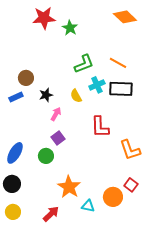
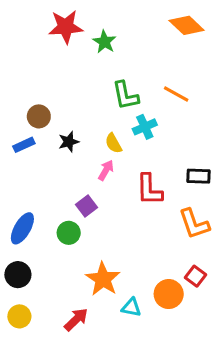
green L-shape: (84, 64) -> (125, 96), turned 100
black rectangle: (121, 89) -> (199, 176), moved, size x0.7
pink arrow: (56, 114) -> (106, 170), moved

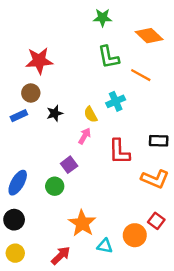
orange diamond: (187, 25) -> (149, 36), moved
red star: (66, 27) -> (39, 61), moved
green star: (104, 42) -> (103, 18), moved, turned -30
green L-shape: (125, 96) -> (108, 57), moved
orange L-shape: (194, 224) -> (155, 179), turned -48

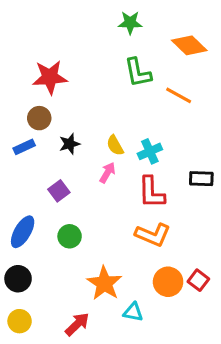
cyan cross: (116, 101) -> (150, 151), moved
purple square: (69, 165) -> (59, 191), moved
orange L-shape: (155, 179) -> (153, 235), moved
orange circle: (135, 235) -> (168, 282), moved

